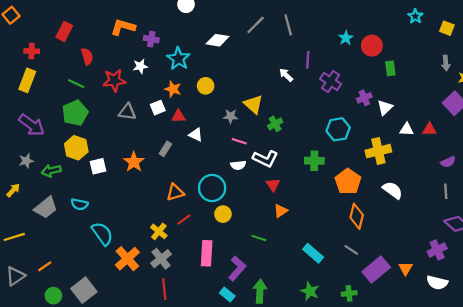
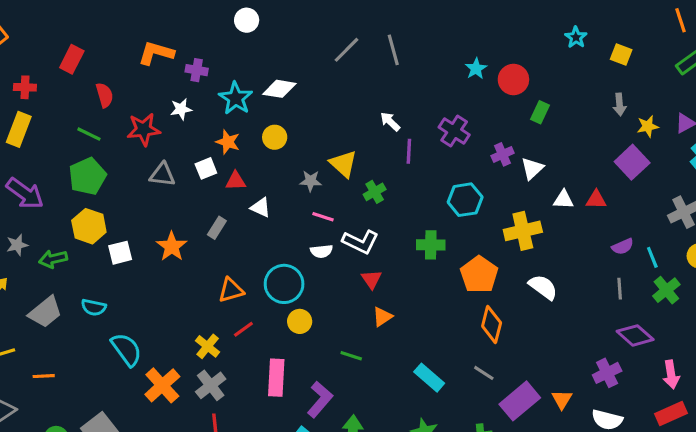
white diamond: (218, 40) -> (279, 89), moved
purple line: (308, 60) -> (409, 151), moved
green rectangle: (390, 68) -> (540, 112), turned 32
orange line: (45, 266) -> (44, 376), moved, turned 32

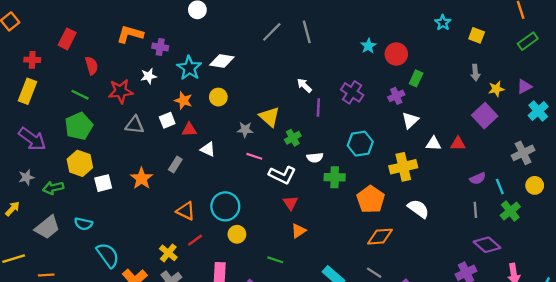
purple cross: (503, 154) -> (396, 96), moved
white semicircle: (321, 251) -> (315, 158), moved
orange triangle: (231, 290) -> (186, 211), turned 42
orange diamond: (492, 325) -> (380, 237), turned 72

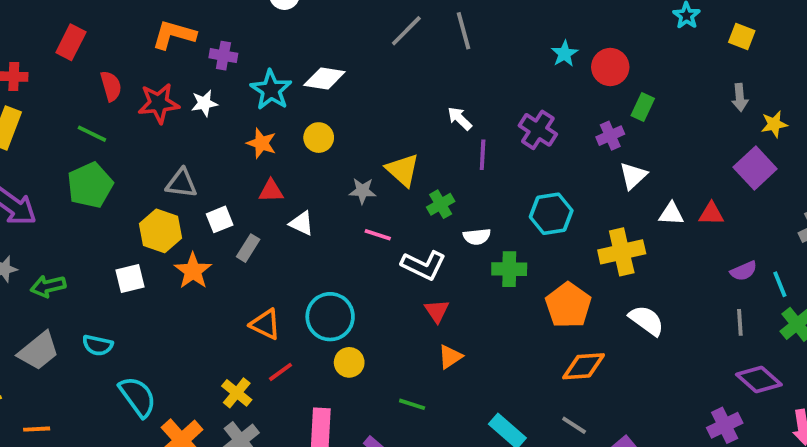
red star: (121, 91) -> (159, 103), moved
white square: (167, 120) -> (220, 219), moved
yellow hexagon: (80, 163) -> (161, 231), moved

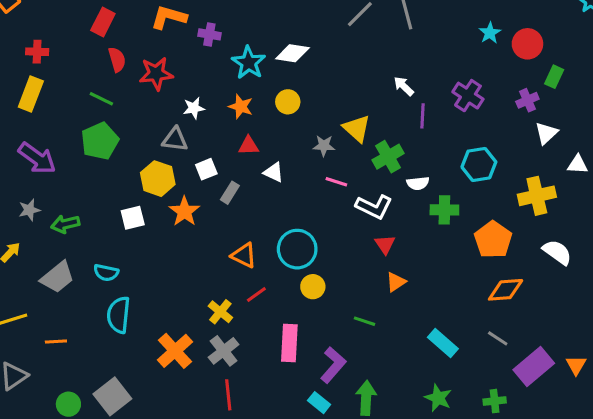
red rectangle: (71, 42) -> (103, 22), moved
white star: (204, 103) -> (194, 108), moved
green cross: (441, 204) -> (388, 157), size x1.4
cyan semicircle: (138, 397) -> (119, 315), moved, turned -138

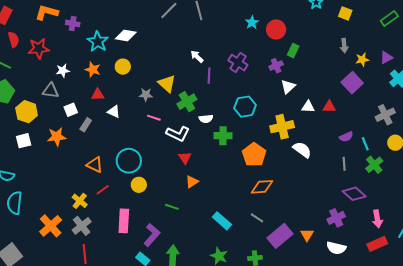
yellow hexagon: (158, 179) -> (27, 112), moved
orange star: (184, 211) -> (57, 137), turned 30
white semicircle: (557, 252) -> (302, 150), moved

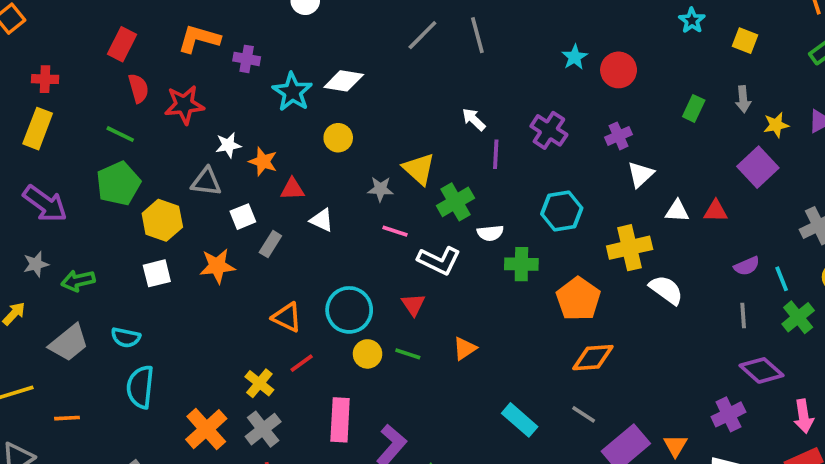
green rectangle: (293, 51) -> (694, 108), moved
orange star: (93, 70) -> (263, 162), moved
red triangle: (185, 158) -> (413, 304), moved
green line: (172, 207) -> (408, 354), moved

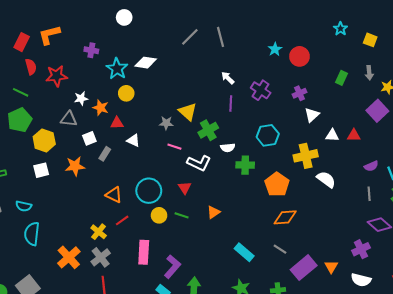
orange L-shape: (199, 39) -> (49, 35), moved, turned -30
white arrow: (474, 119) -> (228, 78), moved
yellow circle: (338, 138) -> (126, 93), moved

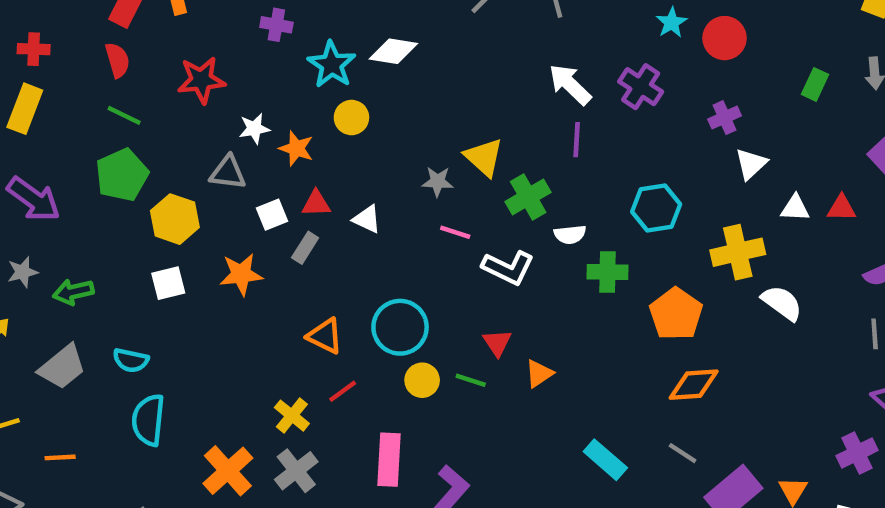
red semicircle: (31, 67) -> (117, 60), moved
white arrow: (228, 78) -> (570, 84), size x1.5
purple cross: (261, 90) -> (641, 87), moved
red triangle: (117, 123) -> (316, 204), moved
red triangle: (185, 188) -> (497, 343), moved

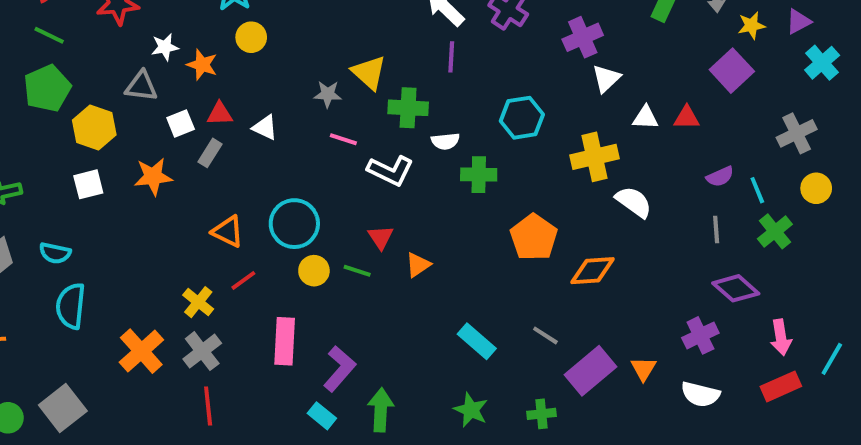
purple cross: (725, 118) -> (583, 37), size x1.4
green cross: (528, 197) -> (408, 108), turned 33
orange pentagon: (676, 314) -> (534, 237), moved
orange diamond: (694, 385) -> (593, 271), moved

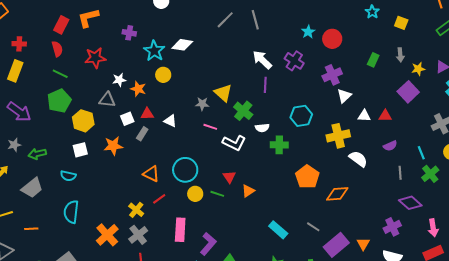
green cross: (408, 108) -> (243, 111), turned 36
purple semicircle: (720, 176) -> (390, 146), moved
cyan semicircle: (55, 253) -> (68, 176), moved

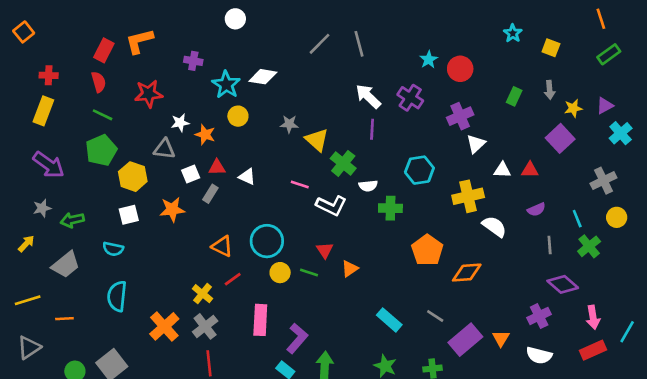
gray star: (202, 104) -> (289, 124), moved

